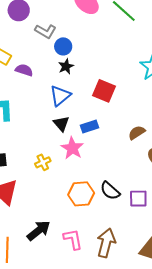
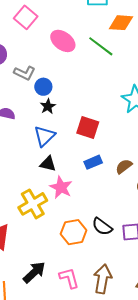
black triangle: (61, 124) -> (48, 164), turned -30
blue rectangle: (89, 126) -> (93, 162), moved
yellow cross: (43, 162) -> (33, 204), size x1.8

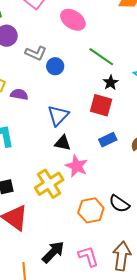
green line: (101, 46) -> (101, 57), moved
black star: (48, 106) -> (111, 83), moved

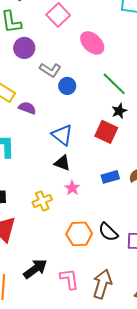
blue triangle: (58, 115) -> (62, 135), turned -45
blue rectangle: (108, 140) -> (110, 177), moved
pink star: (77, 166) -> (72, 188), size x0.7
yellow cross: (49, 184) -> (42, 201), size x0.7

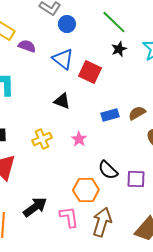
red square: (106, 132) -> (90, 72), moved
blue triangle: (62, 135) -> (63, 59), moved
pink star: (72, 188) -> (79, 139), moved
orange hexagon: (79, 234) -> (86, 190), moved

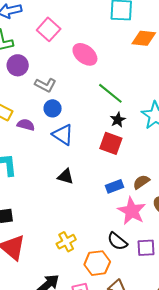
blue circle: (67, 24) -> (53, 108), moved
red square: (90, 72) -> (111, 143), moved
yellow cross: (42, 139) -> (66, 242), moved
pink star: (79, 139) -> (132, 211), moved, size x1.8

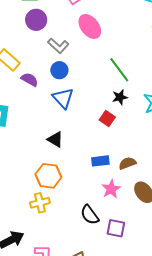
pink ellipse: (85, 54) -> (90, 26), moved
red square: (111, 143) -> (107, 118), size x0.7
pink star: (132, 211) -> (111, 189), size x0.7
orange hexagon: (97, 263) -> (48, 176), moved

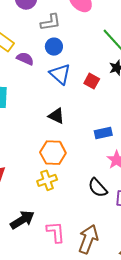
gray L-shape: (58, 46) -> (51, 22), turned -45
red square: (107, 118) -> (92, 81), moved

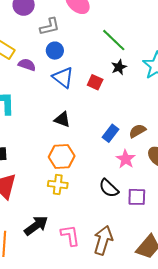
blue rectangle: (103, 133) -> (110, 133), turned -36
yellow cross: (47, 180) -> (58, 185), turned 30

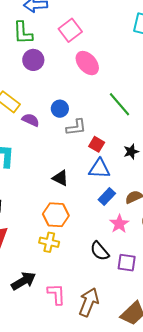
gray L-shape: (50, 27) -> (76, 127), moved
black star: (119, 67) -> (131, 152), moved
blue triangle: (63, 77) -> (99, 169), moved, turned -40

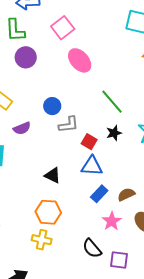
purple semicircle: (31, 120) -> (22, 128), moved, turned 132
black star: (131, 152) -> (114, 133), moved

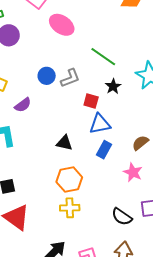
gray L-shape: (69, 125) -> (70, 78), moved
blue rectangle: (99, 194) -> (104, 150), moved
black semicircle: (92, 248) -> (122, 217), moved

